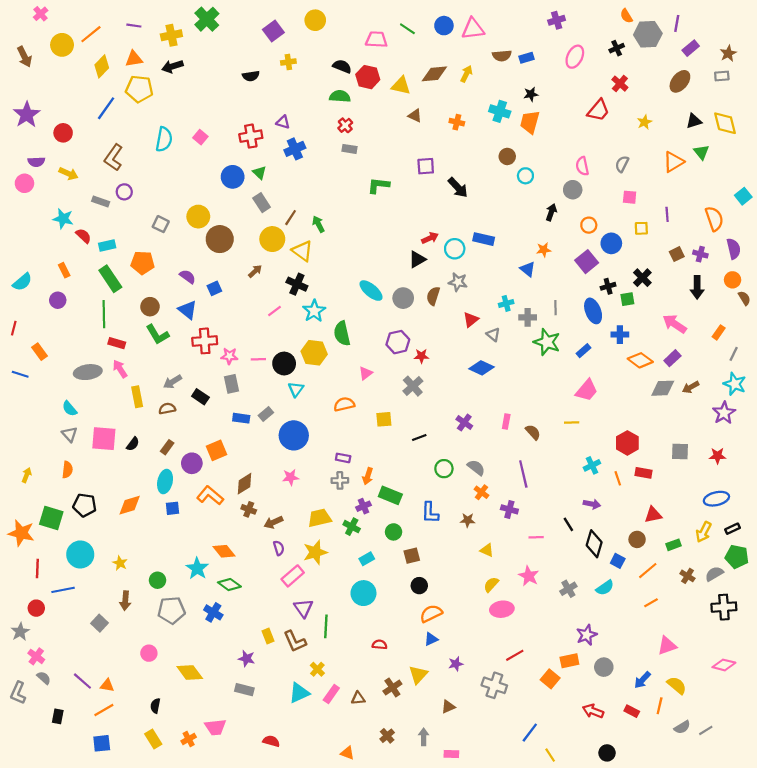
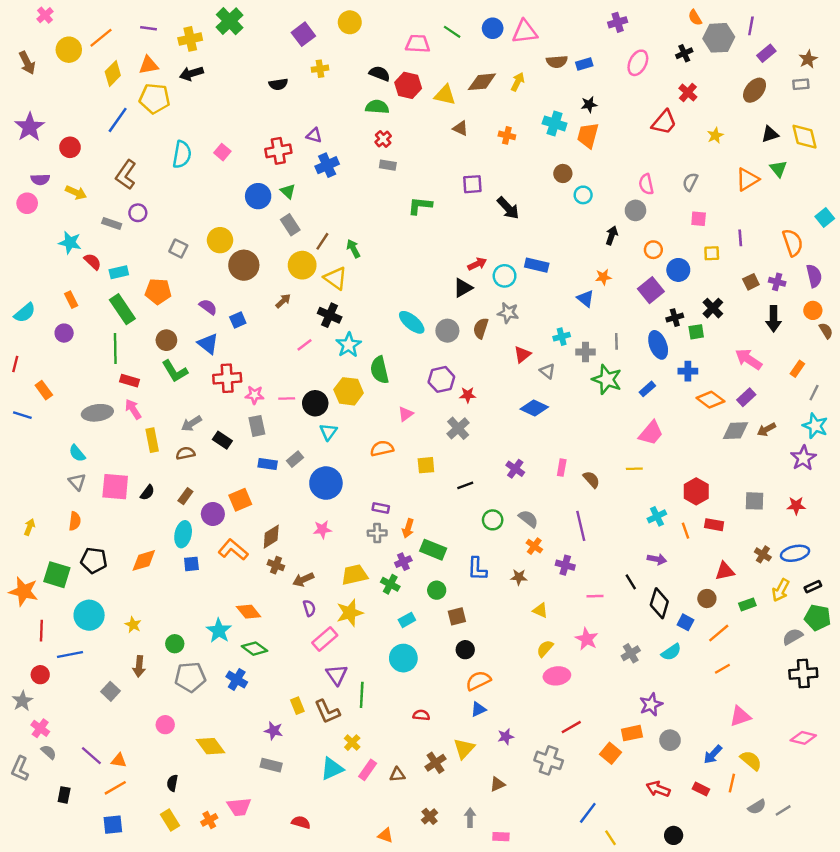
brown cross: (687, 576) -> (763, 554), moved

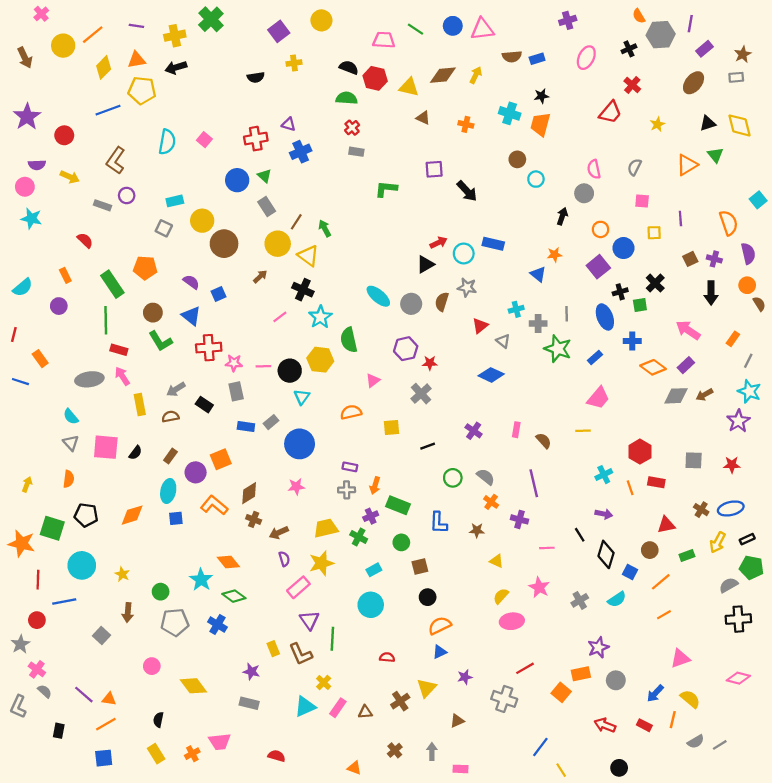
blue line: (118, 120) -> (108, 110), turned 35
cyan star: (70, 243) -> (31, 218), moved
cyan rectangle: (119, 272) -> (175, 201), moved

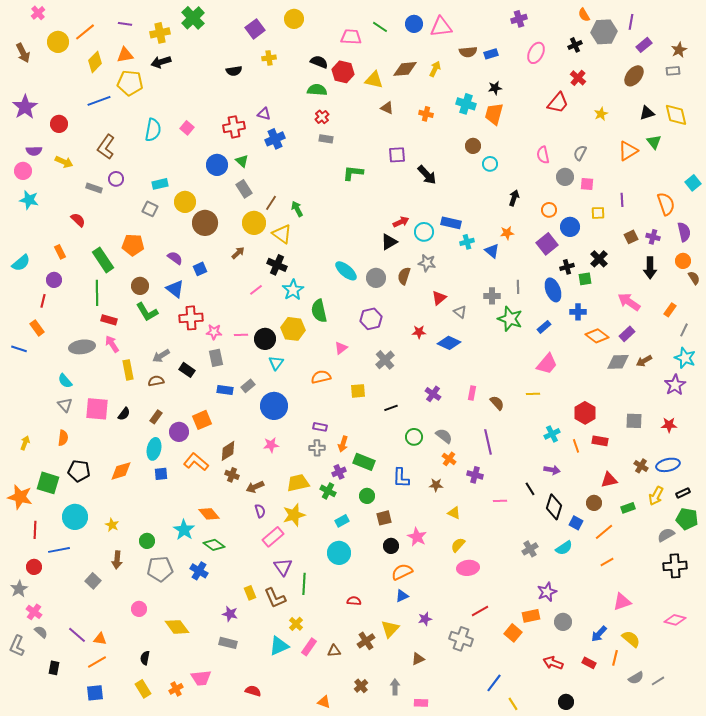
gray circle: (584, 193) -> (565, 177), moved
cyan cross: (516, 309) -> (467, 242), moved
red line: (14, 334) -> (43, 301), moved
red star: (430, 363) -> (419, 332), moved
pink star: (539, 587) -> (417, 537), moved

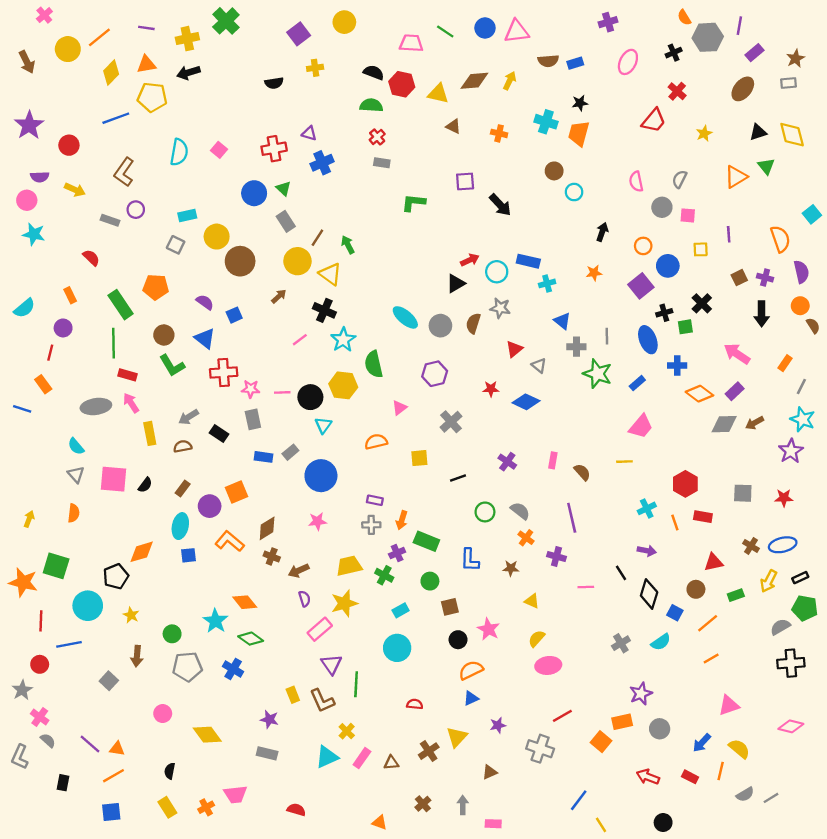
blue triangle: (492, 251) -> (562, 321), moved
black pentagon: (79, 471) -> (116, 576), moved, turned -30

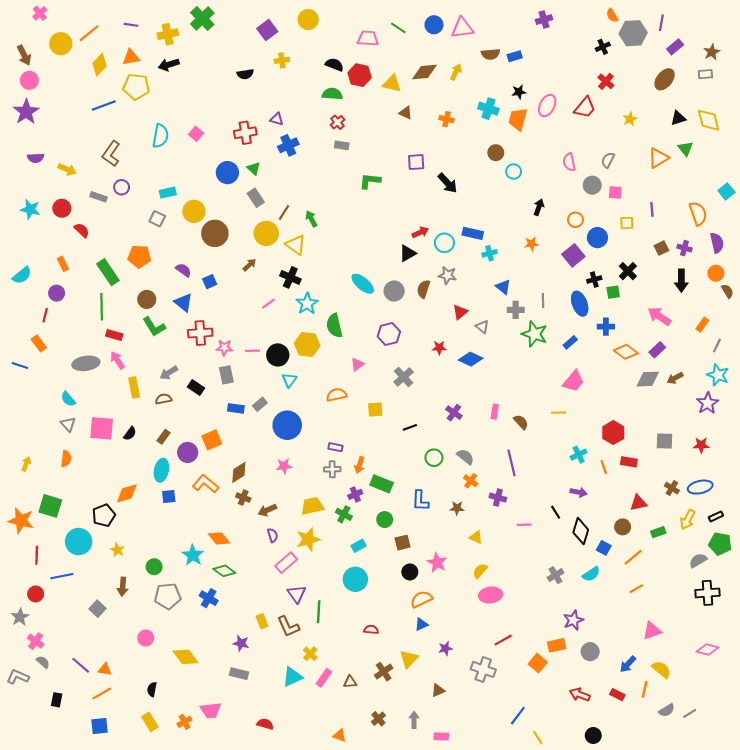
pink ellipse: (628, 62) -> (547, 106), moved
red circle: (69, 145) -> (62, 208), moved
pink circle: (27, 200) -> (29, 80), moved
gray L-shape: (20, 757) -> (18, 677), turned 90

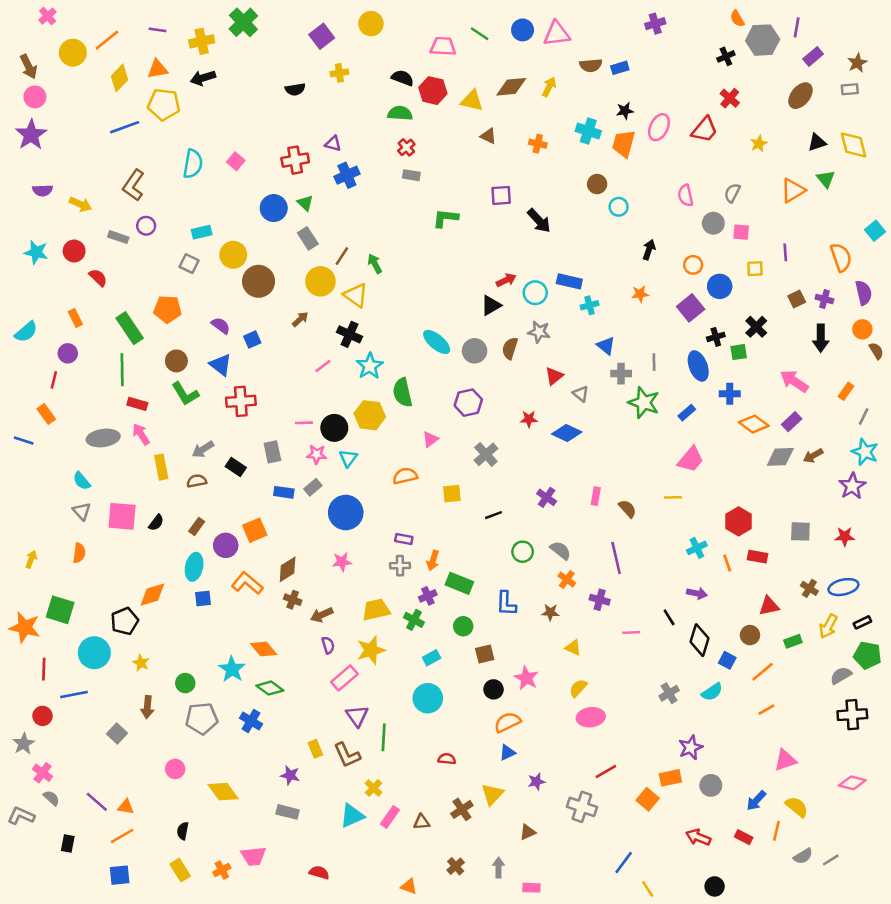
pink star: (224, 348) -> (317, 454), moved

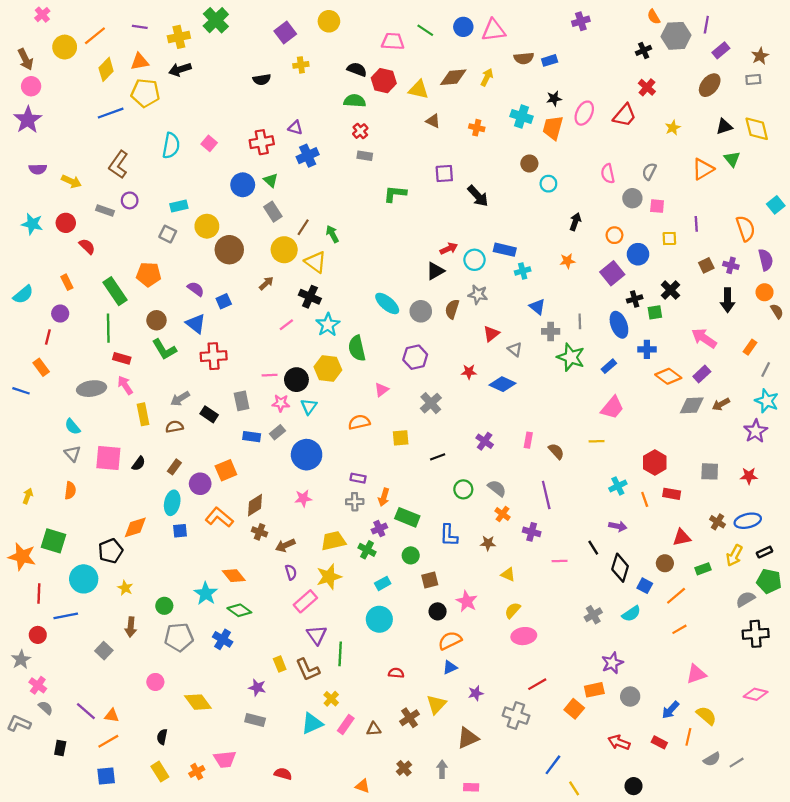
brown triangle: (528, 832) -> (468, 738), size x1.5

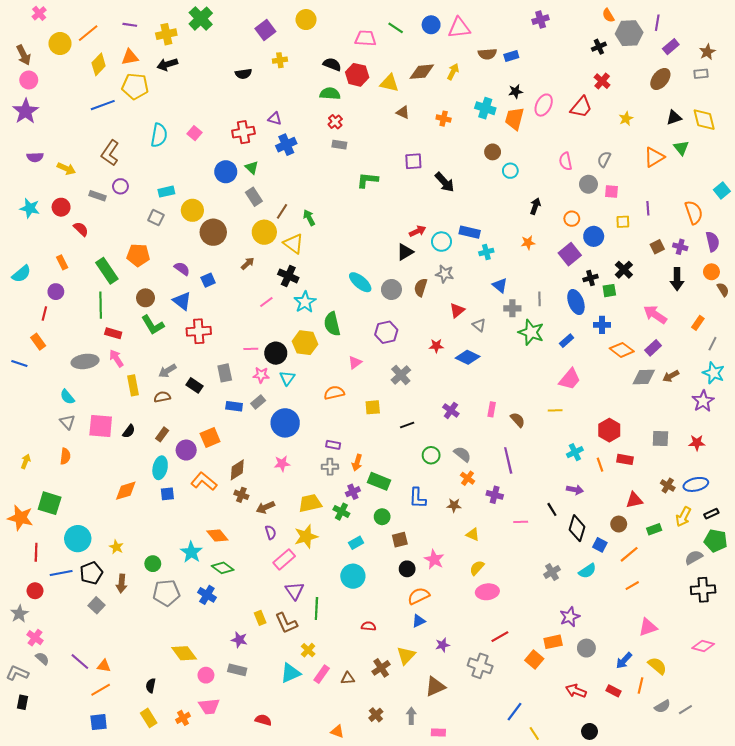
black pentagon: (111, 551) -> (91, 573), moved
pink circle: (155, 682) -> (206, 675), moved
black rectangle: (60, 748) -> (22, 702), moved

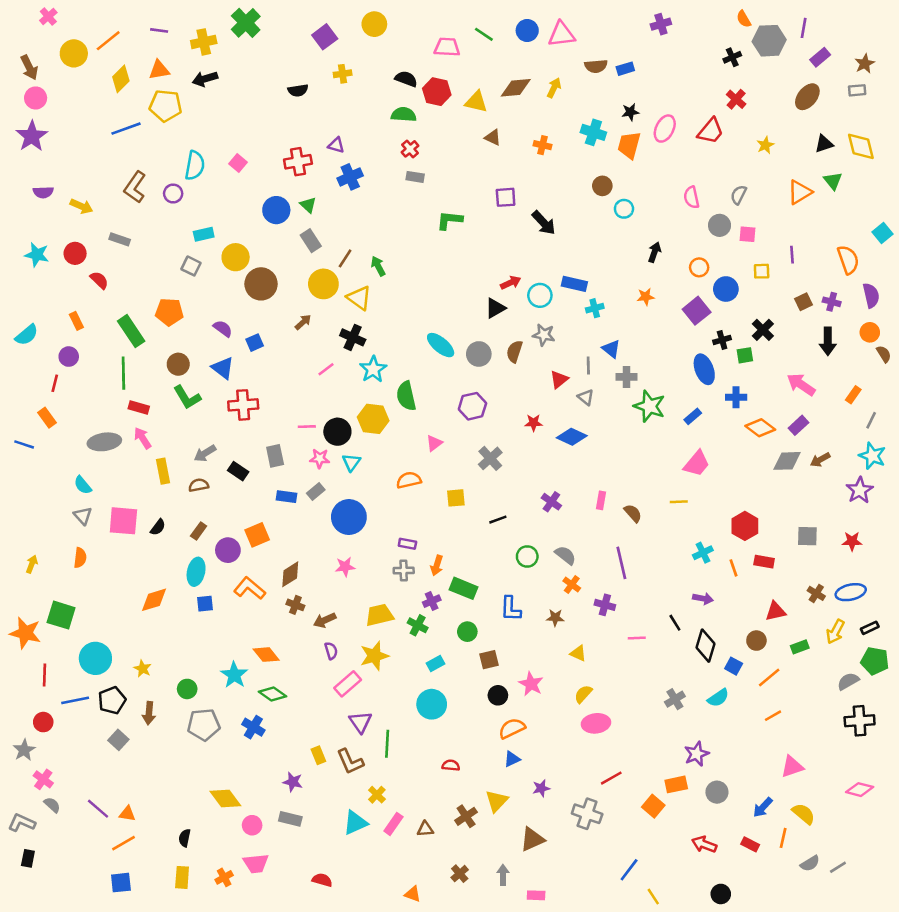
purple circle: (120, 186) -> (173, 194), moved
gray line: (539, 299) -> (588, 365), moved
yellow rectangle: (149, 718) -> (182, 877), turned 36

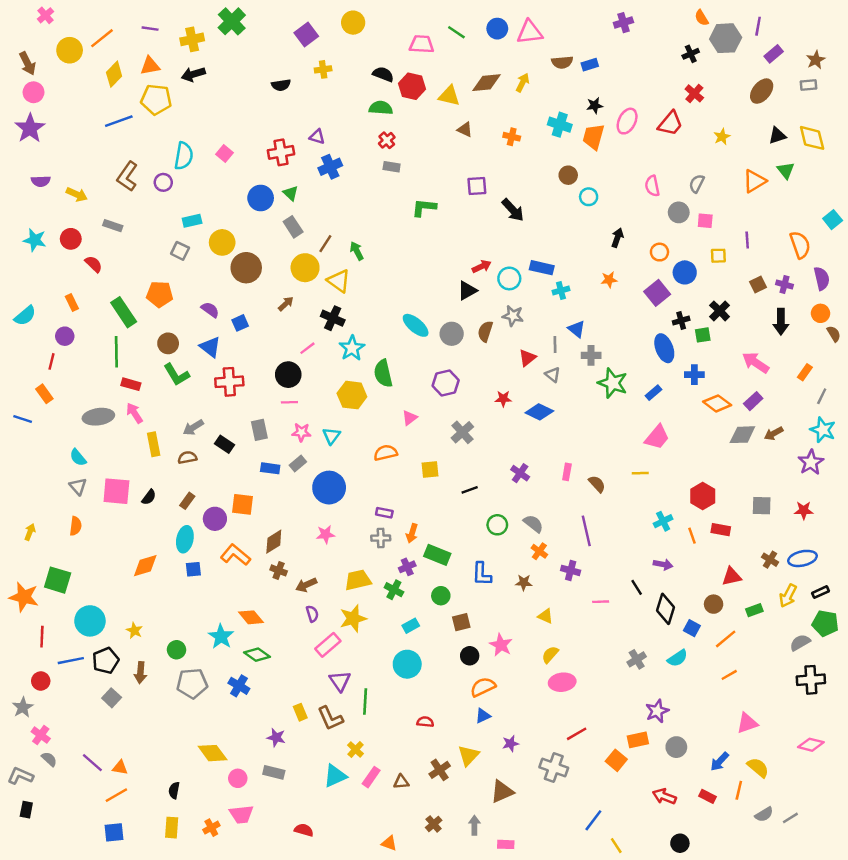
black circle: (337, 432) -> (288, 375), moved
orange square: (257, 535) -> (243, 504), turned 30

